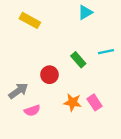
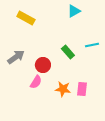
gray arrow: (18, 91) -> (16, 57), moved
pink rectangle: (94, 102) -> (82, 89), turned 40
pink semicircle: (32, 110) -> (36, 82), moved, turned -40

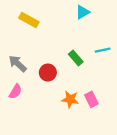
gray arrow: (16, 57) -> (18, 64), turned -102
pink semicircle: (36, 82) -> (15, 92), moved
pink rectangle: (82, 89) -> (91, 99), turned -32

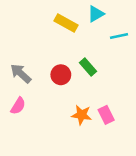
yellow rectangle: (29, 20) -> (66, 23), moved
cyan line: (103, 50) -> (119, 36), moved
red circle: (48, 73) -> (61, 75), moved

